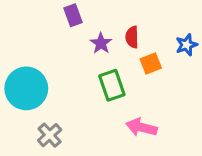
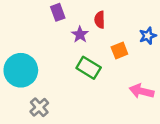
red semicircle: (132, 37) -> (100, 20), moved
green rectangle: (112, 85) -> (89, 68), turned -40
pink arrow: (141, 127) -> (142, 91), moved

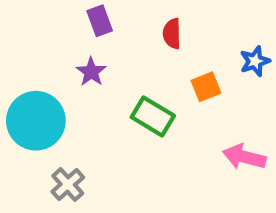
purple star: (80, 35) -> (91, 72), moved

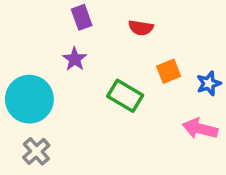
red semicircle: (172, 34) -> (141, 28), turned -80
blue star: (255, 61) -> (209, 83), moved
gray cross: (68, 185) -> (36, 151), moved

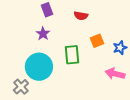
green rectangle: (125, 96) -> (72, 55), turned 54
cyan circle: (29, 99) -> (39, 67), moved

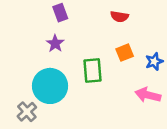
red semicircle: (81, 16) -> (119, 16), moved

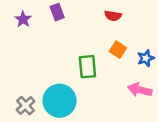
purple star: (55, 44) -> (23, 19), moved
orange square: (125, 53) -> (118, 50), turned -35
cyan circle: (50, 86) -> (60, 101), moved

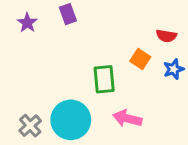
red semicircle: (113, 16) -> (166, 36), moved
pink arrow: (140, 90) -> (127, 118), moved

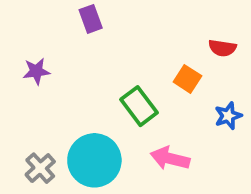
purple star: (27, 23) -> (36, 71), moved, turned 30
blue star: (174, 69) -> (228, 116), moved
green rectangle: (104, 79) -> (139, 106), turned -32

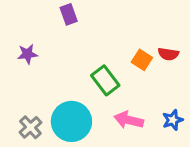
red semicircle: (222, 48) -> (168, 54), moved
blue star: (228, 116) -> (173, 120), moved

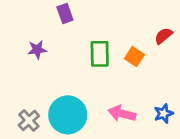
purple star: (27, 54) -> (37, 50), moved
red semicircle: (168, 54) -> (164, 36), moved, turned 132
green rectangle: (105, 80) -> (100, 54), moved, turned 36

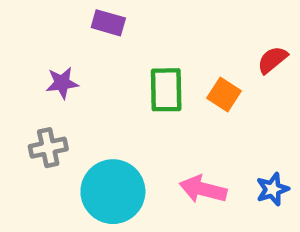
purple rectangle: (65, 14) -> (108, 23), turned -54
gray cross: (29, 120) -> (48, 148), moved, turned 30

